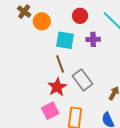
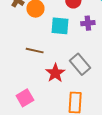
brown line: (60, 64) -> (35, 51), moved, turned -54
pink square: (50, 111) -> (25, 98), moved

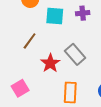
brown line: (35, 51) -> (30, 41), turned -66

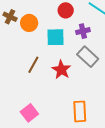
gray rectangle: (75, 54) -> (88, 57), moved
red star: (50, 63) -> (61, 70), moved

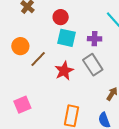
red circle: (66, 10) -> (61, 17), moved
orange circle: (29, 23) -> (20, 46), moved

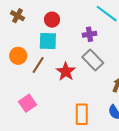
cyan square: (66, 38) -> (48, 41), moved
pink square: (22, 105) -> (27, 103), moved

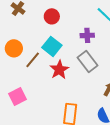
cyan square: (48, 41) -> (52, 46), moved, turned 30

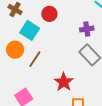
cyan square: (52, 46) -> (30, 30), moved
red star: (59, 70) -> (64, 82), moved

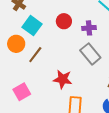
red circle: (49, 14) -> (64, 21), moved
red star: (64, 82) -> (63, 79), turned -30

